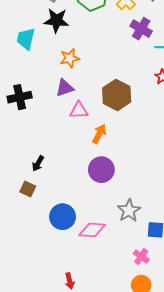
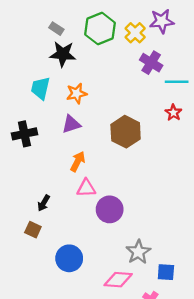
cyan trapezoid: (26, 39) -> (40, 88), moved
pink triangle: (79, 110) -> (86, 188), moved
orange arrow: (99, 134) -> (78, 162), moved
pink diamond: (92, 230) -> (118, 280), moved

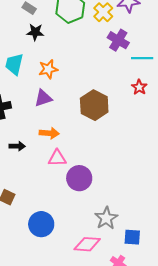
black star: (63, 54) -> (35, 32), size x0.7
orange arrow: (78, 162) -> (49, 133), turned 66
black arrow: (44, 203) -> (17, 146), moved, turned -119

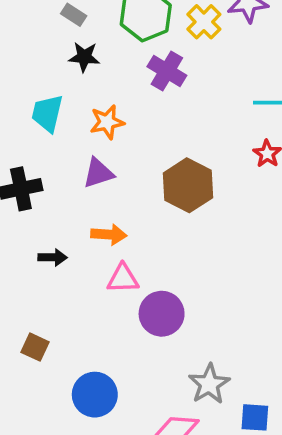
purple cross: (118, 40) -> (167, 71), moved

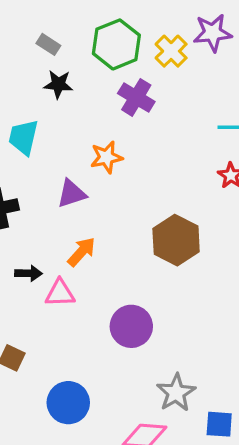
orange star: (107, 122) -> (106, 157), moved
brown hexagon: (188, 185) -> (176, 240), moved
orange arrow: (109, 235) -> (82, 252), turned -52
pink triangle: (123, 279) -> (60, 293), moved

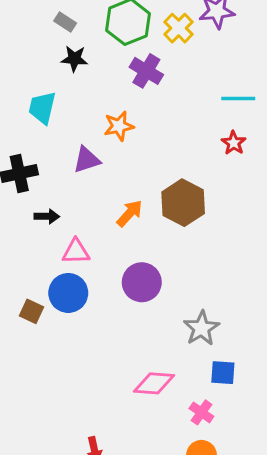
orange arrow: (82, 252) -> (130, 213), moved
black arrow: (28, 273) -> (47, 216), moved
gray star: (176, 393) -> (201, 328), moved
blue circle: (68, 403) -> (68, 293), moved

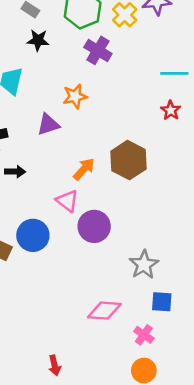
pink triangle: (76, 252) -> (67, 201), moved, turned 40

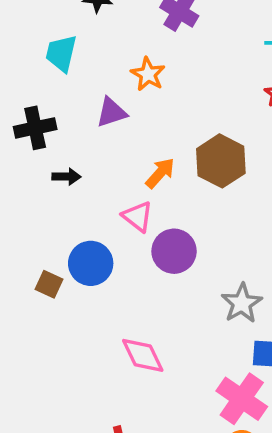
orange star: (75, 96) -> (148, 74), turned -30
pink diamond: (104, 311) -> (143, 355), moved, turned 60
pink cross: (144, 335) -> (242, 399), size x1.8

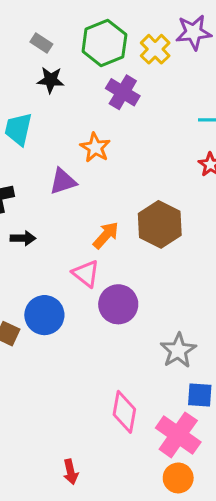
pink diamond: (143, 355) -> (124, 412), moved, turned 36

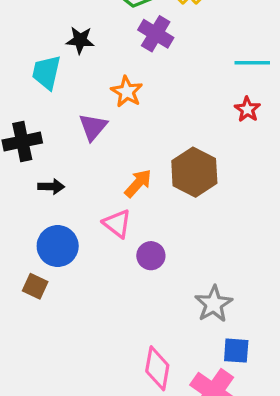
black star: (51, 80) -> (80, 40), moved
purple triangle: (63, 181) -> (93, 127), turned -32
purple circle: (118, 304) -> (151, 256), size x0.7
blue circle: (44, 315) -> (58, 246), moved

